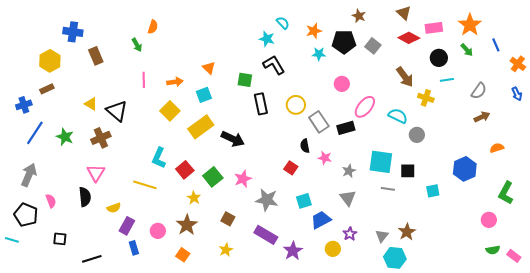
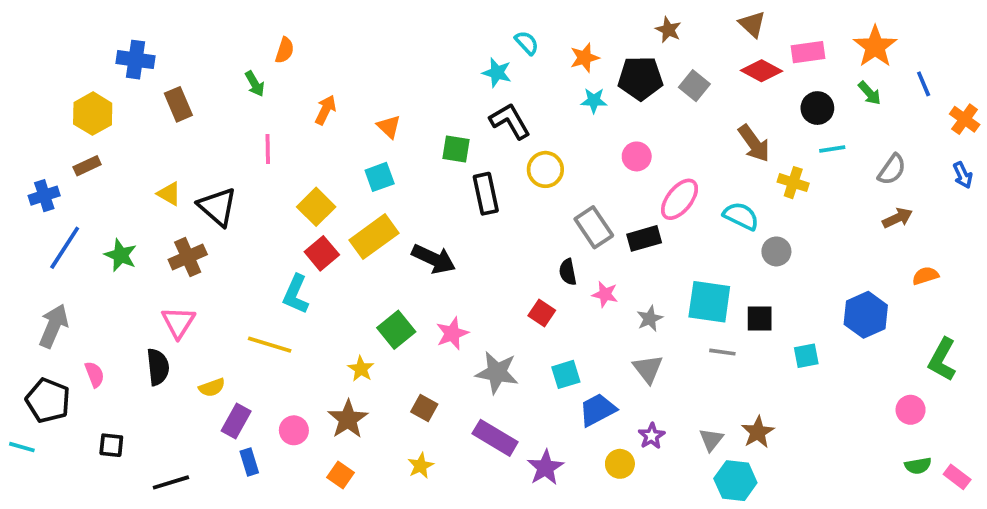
orange arrow: (175, 82) -> (326, 110), moved, turned -56
yellow circle: (296, 105) -> (545, 169), moved
red square: (185, 170) -> (322, 253), moved

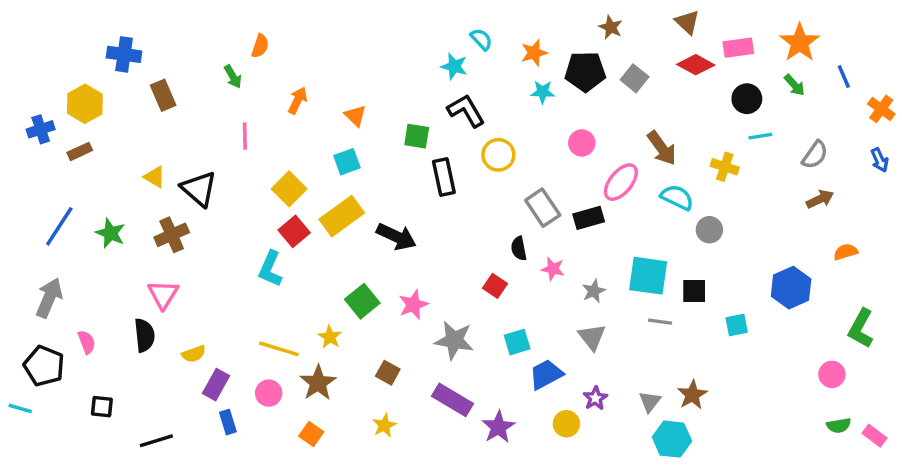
brown arrow: (754, 143) -> (662, 148), moved
blue cross: (44, 196) -> (41, 129), moved
yellow line: (270, 345) -> (279, 349), moved

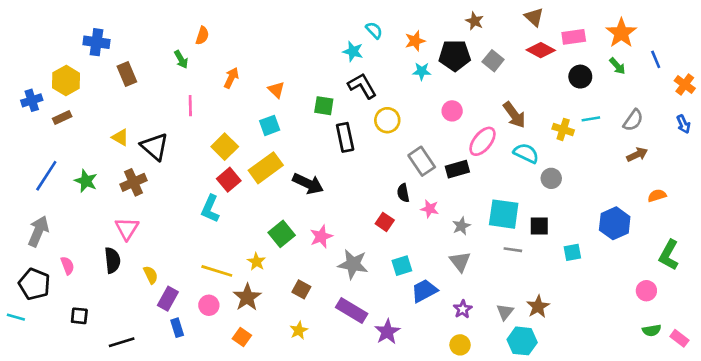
cyan line: (760, 136) -> (591, 119), moved
yellow semicircle: (194, 354) -> (151, 275), turned -96
yellow circle: (566, 424) -> (460, 345), moved

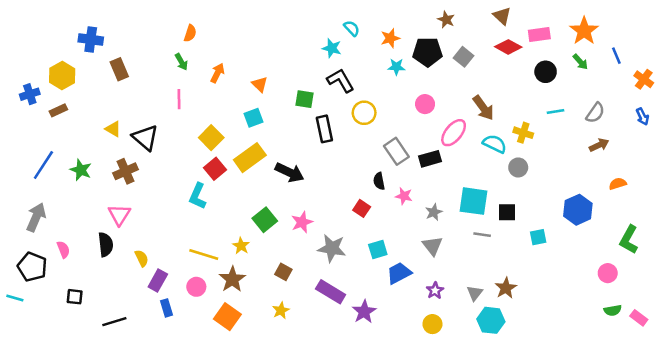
green arrow: (181, 59) -> (181, 62), moved
yellow cross: (563, 129) -> (523, 133), moved
orange square: (242, 337) -> (227, 317), size x1.5

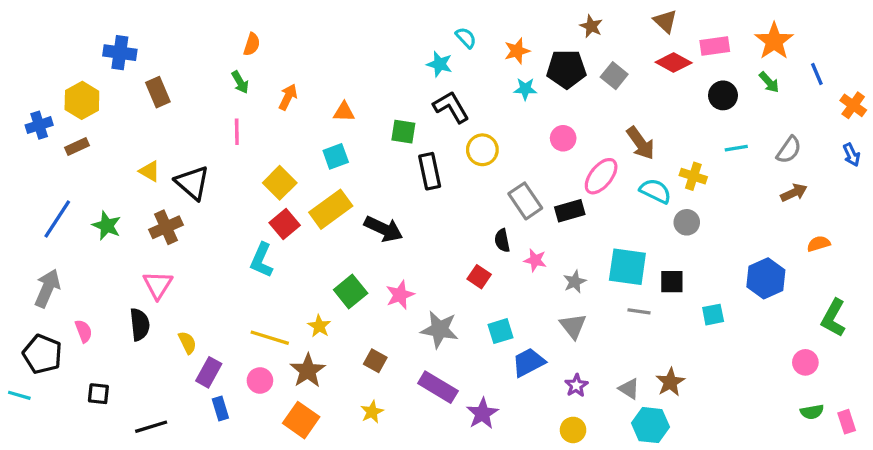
orange triangle: (260, 84) -> (344, 112), turned -42
gray triangle: (475, 293) -> (629, 389), turned -35
pink rectangle: (639, 318) -> (847, 422), turned 35

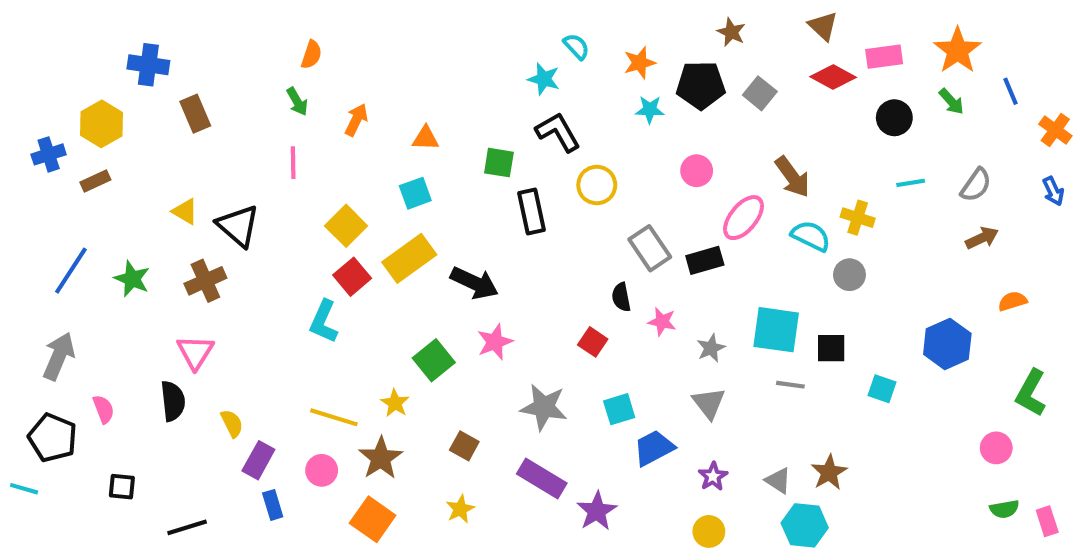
pink star: (400, 295) -> (495, 342), moved
cyan square: (713, 315) -> (882, 389), turned 30

